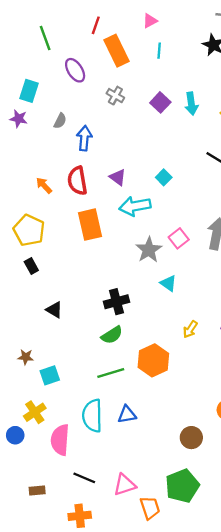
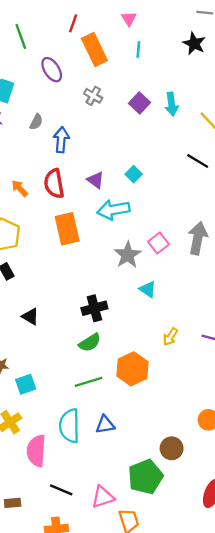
pink triangle: (150, 21) -> (129, 19), turned -35
cyan square: (164, 177) -> (134, 174), moved
green pentagon: (182, 486) -> (145, 477), moved

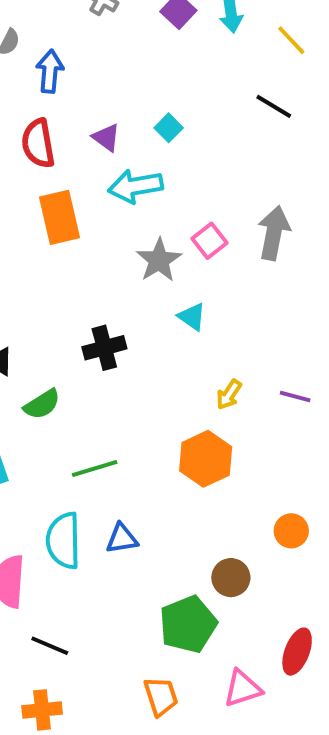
green semicircle: (90, 343) -> (42, 404), moved
orange hexagon: (132, 369) -> (206, 459), moved
pink triangle: (103, 497) -> (243, 689), moved

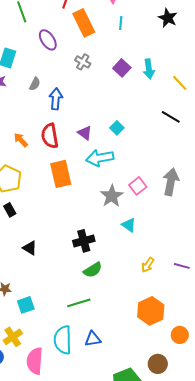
green semicircle: (42, 404) -> (93, 270), moved
orange hexagon: (206, 459) -> (151, 311), moved
brown circle: (231, 578) -> (158, 364), moved

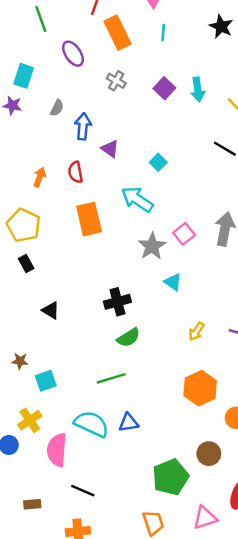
purple triangle: (85, 133) -> (110, 149), moved
red semicircle: (50, 136) -> (75, 172), size x0.7
orange arrow: (21, 140) -> (40, 177), turned 63
cyan arrow: (100, 158) -> (137, 199), turned 44
cyan semicircle: (63, 340) -> (92, 424), turned 116

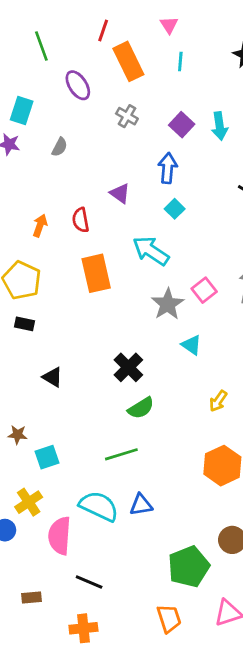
blue arrow: (83, 126) -> (168, 168), moved
black rectangle: (26, 264) -> (25, 324), turned -49
black cross: (117, 302) -> (128, 367), turned -30

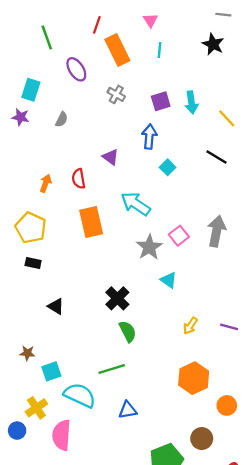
purple square: (182, 125) -> (161, 101), turned 30
cyan square: (175, 209) -> (168, 167), moved
green semicircle: (141, 408) -> (128, 331), turned -85
cyan semicircle: (99, 506) -> (80, 395), moved

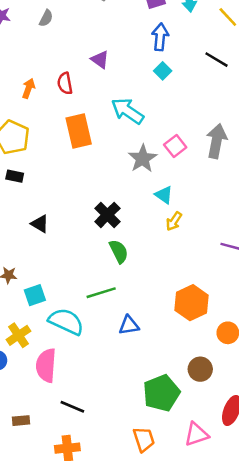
blue arrow: (149, 137) -> (160, 37), moved
yellow arrow: (190, 326) -> (174, 221), moved
blue triangle: (128, 410) -> (129, 325), moved

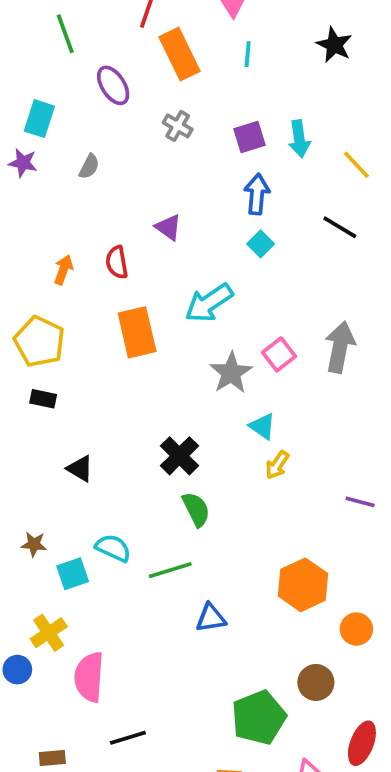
cyan arrow: (128, 111) -> (209, 303), turned -68
cyan semicircle: (66, 322) -> (113, 548), moved, size x0.7
black line: (72, 407) -> (128, 738), turned -40

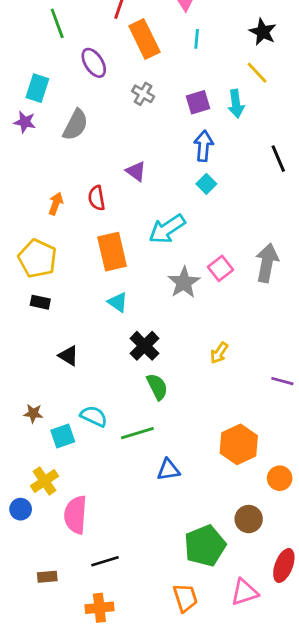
yellow line: (356, 165) -> (257, 73), moved
gray semicircle: (89, 166) -> (75, 125), size x1.6
black line: (340, 227) -> (278, 159), moved, turned 36
cyan triangle: (262, 426) -> (118, 302), moved

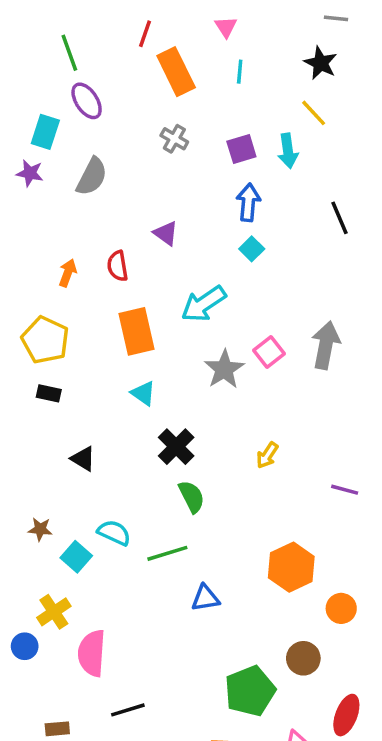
purple ellipse: (94, 63) -> (87, 101), moved
cyan square: (63, 436) -> (76, 557), turned -30

